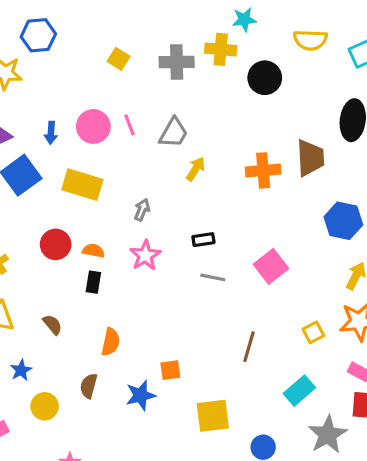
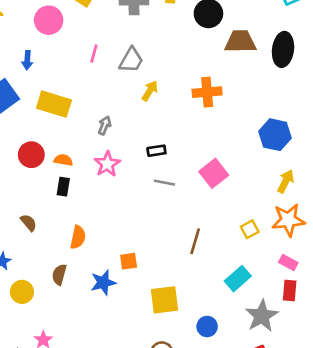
pink line: (130, 125) -> (94, 53), turned 36
pink circle: (93, 126) -> (49, 20), moved
brown trapezoid: (310, 158) -> (240, 41), moved, turned -88

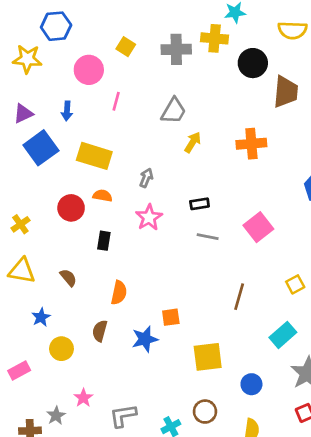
brown trapezoid: (240, 41) -> (286, 92), turned 96
pink line: (94, 53) -> (116, 101), moved
orange semicircle: (63, 160) -> (102, 196), moved

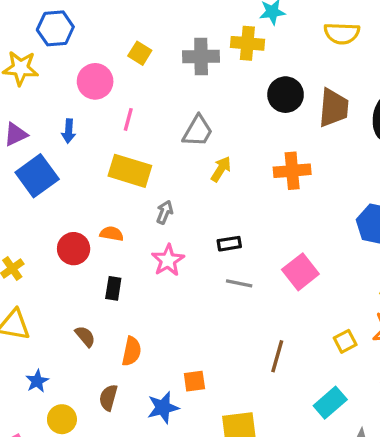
black circle: (253, 63) -> (286, 95), moved
yellow rectangle: (94, 156) -> (130, 171), moved
brown semicircle: (68, 278) -> (85, 336), moved

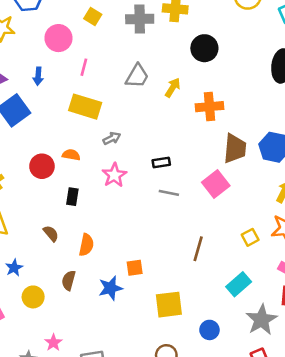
brown trapezoid: (334, 108) -> (235, 148), moved
yellow arrow: (221, 169) -> (173, 88), moved
gray arrow: (165, 212) -> (112, 138), turned 42

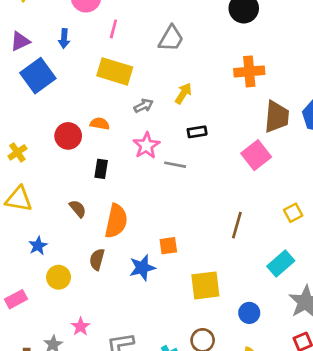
yellow arrow: (173, 88) -> (183, 93), moved
gray line: (169, 193) -> (175, 165), moved
orange semicircle: (86, 245) -> (116, 221), size x1.4

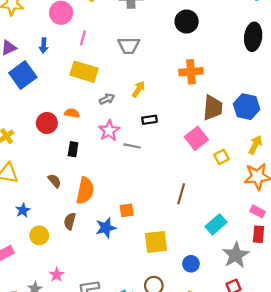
gray trapezoid: (171, 39) -> (129, 46), turned 60
yellow square: (293, 213) -> (221, 157), moved

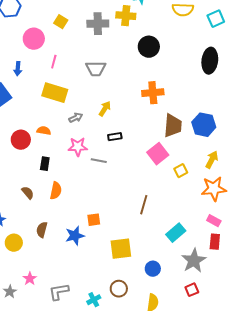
pink star: (109, 131) -> (78, 147), turned 30
orange semicircle: (85, 191) -> (56, 191), moved, size x0.7

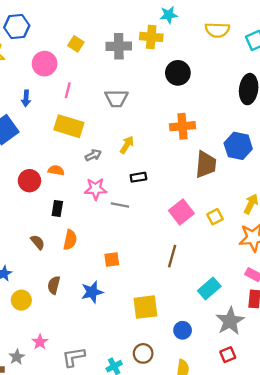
blue hexagon: (204, 125) -> (238, 146), moved
pink square: (158, 154) -> (181, 212), moved
orange square: (94, 220) -> (112, 260), moved

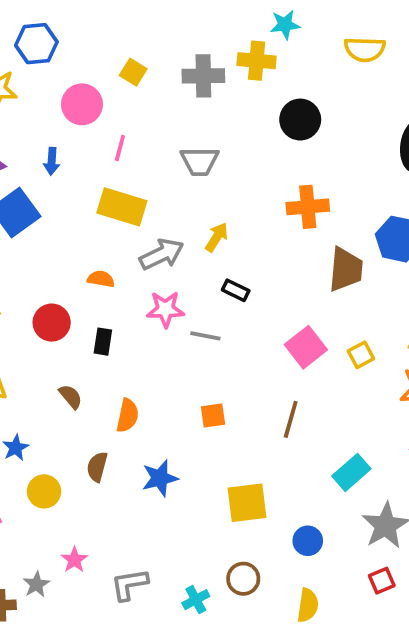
gray arrow: (93, 155) -> (162, 254), size x1.6
black rectangle: (138, 177) -> (236, 290), turned 35
red circle: (29, 181) -> (52, 323), moved
orange semicircle: (70, 240) -> (128, 416), moved
orange square: (112, 260) -> (213, 416), moved

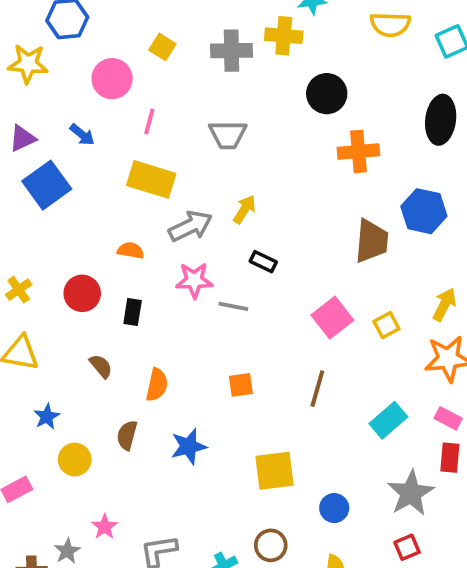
blue arrow: (52, 161) -> (82, 135), turned -55
orange cross: (308, 207) -> (358, 151), moved
cyan rectangle: (351, 472) -> (388, 420), moved

